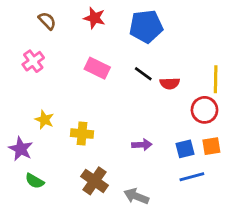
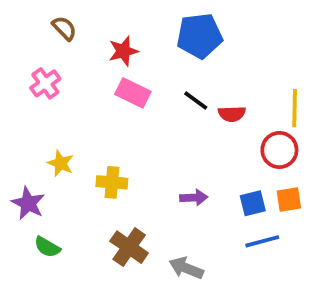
red star: (94, 18) -> (123, 51), moved, turned -30

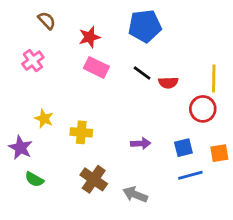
orange square: (289, 199) -> (219, 153), moved

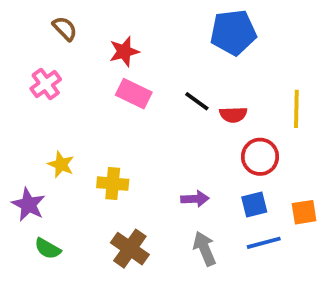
blue pentagon: (145, 26) -> (233, 32), moved
red circle: (203, 109) -> (260, 157), moved
gray arrow: (135, 195) -> (205, 249), moved, turned 45

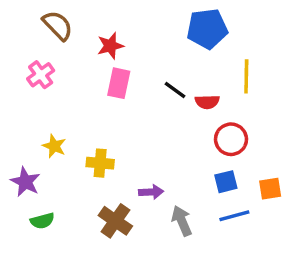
brown semicircle: (65, 29) -> (58, 25), size x1.4
pink rectangle: (134, 94) -> (119, 83), turned 76
yellow line: (296, 109) -> (246, 76), moved
purple arrow: (195, 199) -> (151, 192), moved
green semicircle: (48, 249) -> (42, 221), turned -45

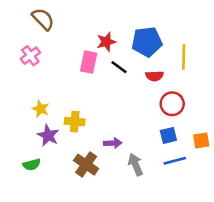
blue pentagon: (207, 29) -> (147, 42), moved
red star: (110, 46) -> (106, 42), moved
black line: (175, 90) -> (119, 67), moved
purple star: (25, 182) -> (48, 135), moved

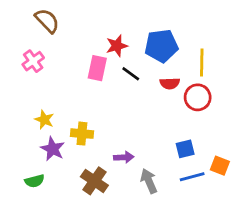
red circle: (172, 104) -> (198, 97), moved
orange square: (201, 141) -> (220, 166), moved, turned 30

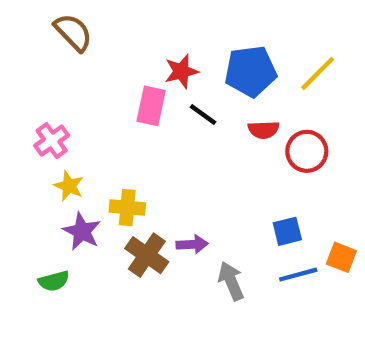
pink cross: (33, 61) -> (52, 141), moved
yellow line: (202, 63) -> (318, 73), moved, turned 44
brown cross: (94, 181) -> (147, 255), moved

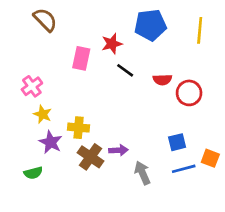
blue pentagon: (251, 71) -> (150, 25), moved
yellow line: (318, 73) -> (200, 30), moved, turned -40
pink rectangle: (151, 106) -> (81, 58), moved

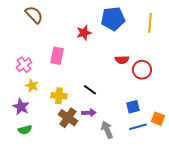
pink rectangle: (81, 58) -> (57, 56), moved
black line: (125, 70) -> (90, 90), moved
purple star: (51, 142) -> (21, 107), moved

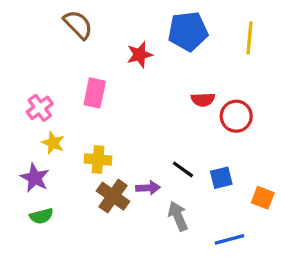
brown semicircle: (34, 15) -> (78, 25), moved
black line: (90, 90) -> (183, 169), moved
blue line: (138, 127) -> (230, 239), moved

